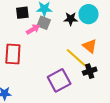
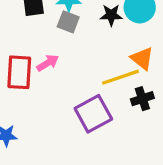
pink arrow: (33, 29) -> (48, 63), moved
yellow line: (76, 58) -> (121, 77), turned -60

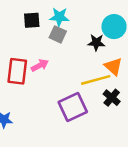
black star: (111, 15) -> (96, 42), moved
black cross: (142, 99) -> (112, 98), turned -35

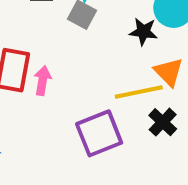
pink arrow: (40, 65) -> (43, 80), moved, turned -56

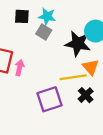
black star: (143, 32) -> (78, 44), size x1.6

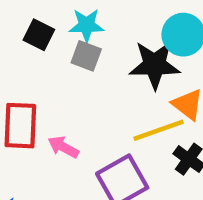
black square: (22, 16) -> (39, 35), turned 35
pink arrow: (19, 68) -> (63, 147), moved, turned -63

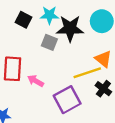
gray square: (86, 56) -> (49, 42), moved
black star: (155, 65) -> (70, 28), moved

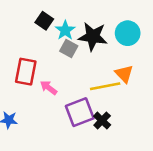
cyan star: (49, 15) -> (65, 30), moved, turned 30
black cross: (103, 89) -> (102, 121), moved

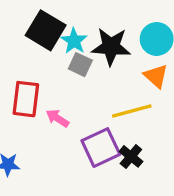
black square: (44, 21) -> (46, 30), size x1.6
orange triangle: (124, 74) -> (156, 76), moved

